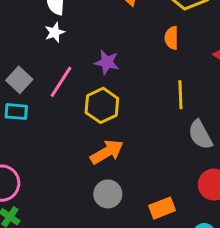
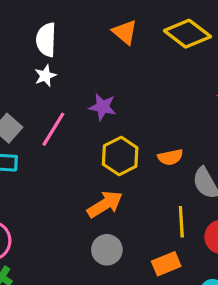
orange semicircle: (172, 38) -> (170, 157), moved, turned -100
yellow line: (180, 95) -> (181, 222), moved
yellow hexagon: (102, 105) -> (120, 156), moved

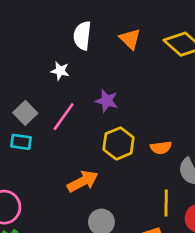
white semicircle: (46, 40) -> (82, 36), moved
white star: (45, 76) -> (60, 71), turned 30
orange arrow: (105, 204) -> (83, 181), moved

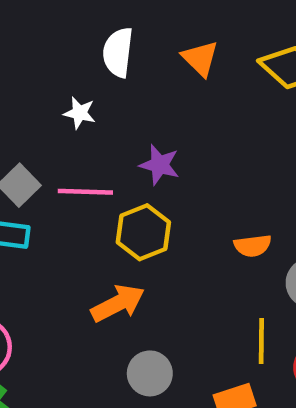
pink line: (64, 117) -> (85, 192), turned 56
yellow hexagon: (119, 143) -> (143, 232), moved

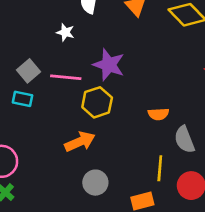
purple star: (159, 165) -> (109, 65), size x1.4

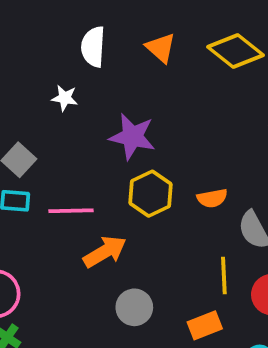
pink line: (66, 77) -> (71, 211), moved
yellow hexagon: (97, 102) -> (151, 194), moved

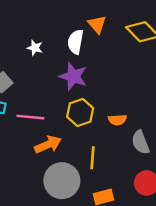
white semicircle: (93, 47) -> (76, 42), moved
yellow line: (224, 276) -> (92, 158), moved
gray circle: (134, 307) -> (62, 181), size x1.6

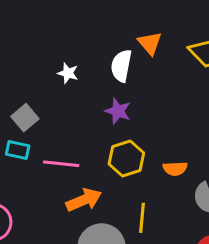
purple star: (73, 76) -> (118, 111), size x0.7

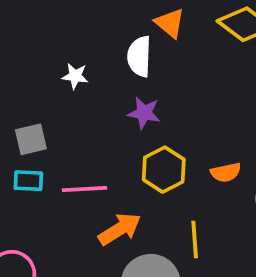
gray square: (25, 118) -> (31, 139), turned 36

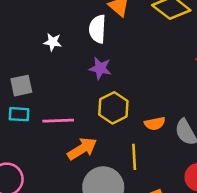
orange semicircle: (226, 172) -> (155, 123), moved

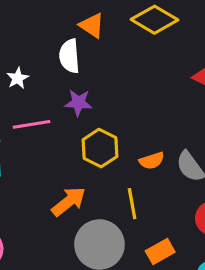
white star: (53, 42) -> (18, 78), turned -30
pink line: (58, 121) -> (31, 124), moved

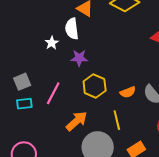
white star: (18, 78) -> (52, 43), moved
pink line: (31, 124) -> (53, 93), moved, turned -50

